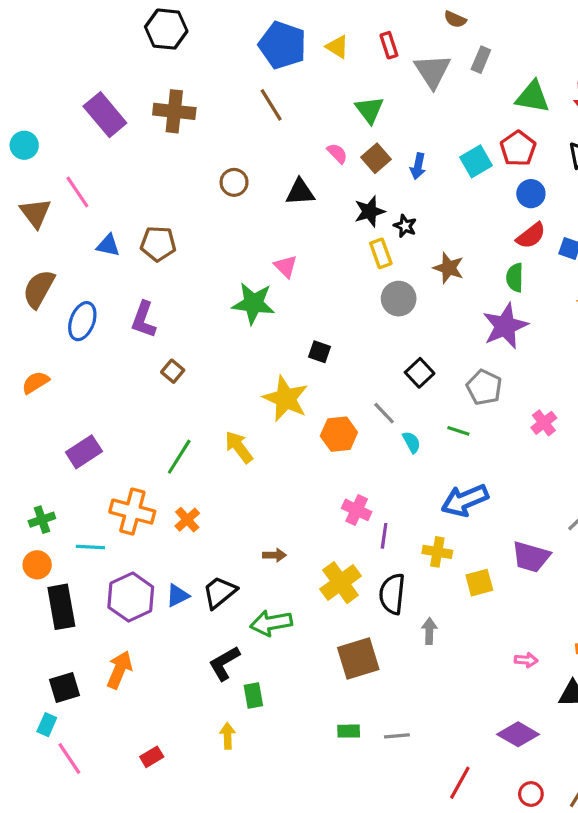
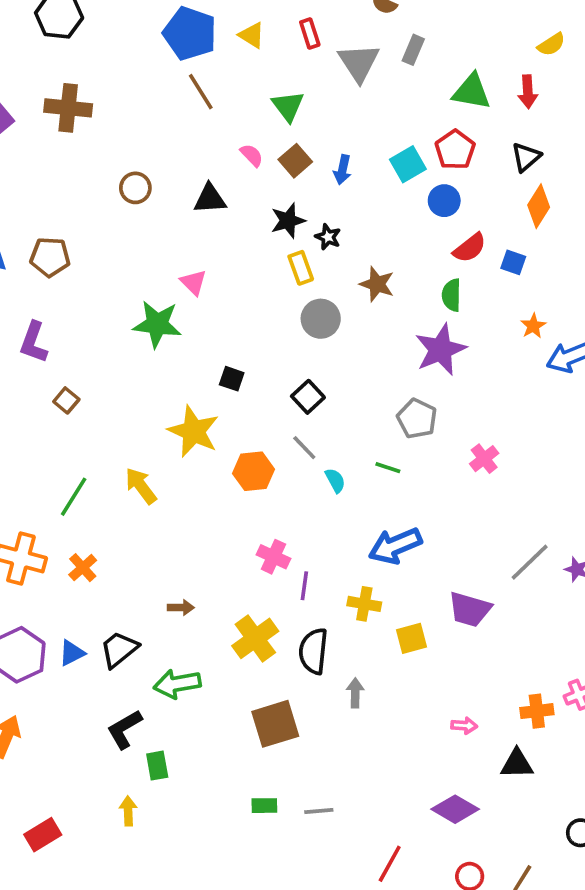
brown line: (271, 105) -> (201, 92), moved
blue circle: (531, 194) -> (444, 201), moved
black square: (420, 373) -> (308, 397), moved
red rectangle: (152, 757) -> (43, 835), size x1.4

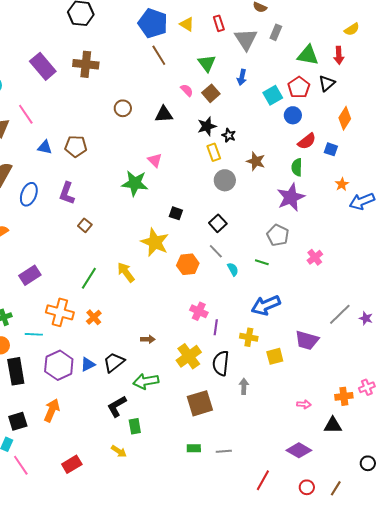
black triangle: (526, 157) -> (327, 83), moved
blue arrow: (342, 170) -> (242, 77), moved
yellow arrow: (128, 811) -> (119, 451), turned 126

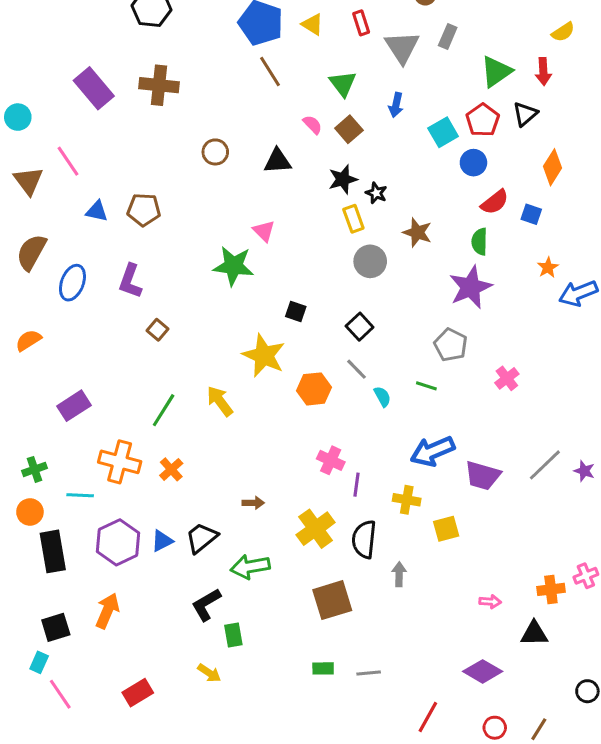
green triangle: (308, 55) -> (496, 71), turned -45
purple trapezoid: (307, 340) -> (483, 476), moved

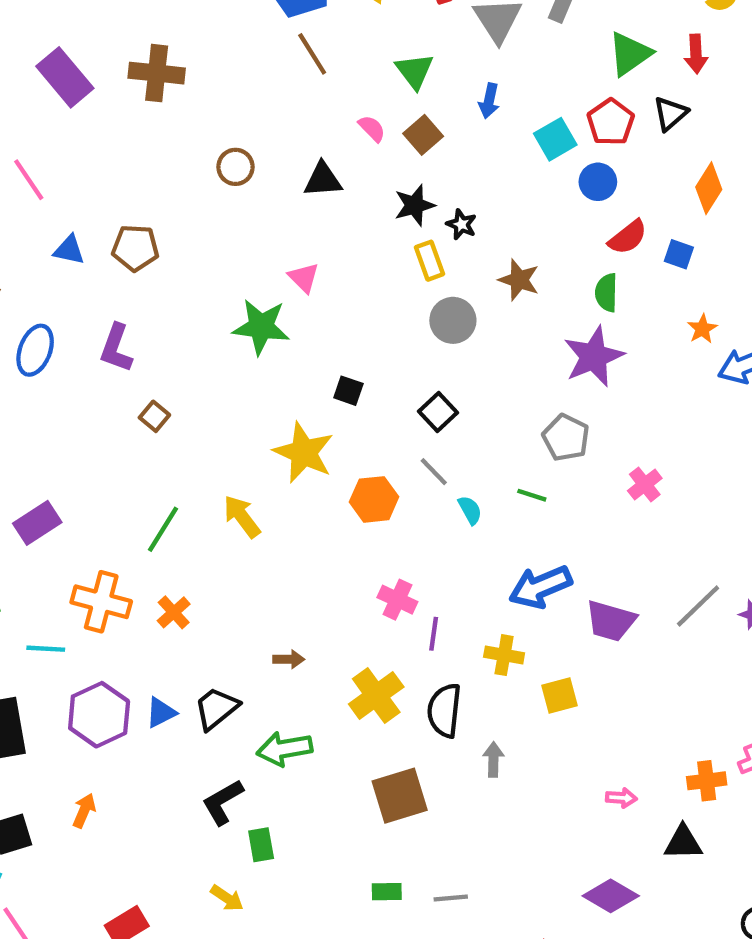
orange arrow: (107, 611) -> (84, 811), size x0.7

